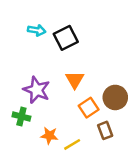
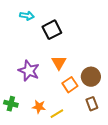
cyan arrow: (37, 30) -> (27, 16), moved
green cross: (21, 117) -> (11, 104), moved
brown rectangle: (105, 130) -> (92, 104), moved

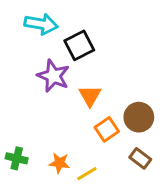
cyan arrow: (27, 16) -> (41, 24), size x1.5
purple star: (29, 71) -> (53, 76), moved
brown rectangle: (92, 104) -> (140, 158), turned -32

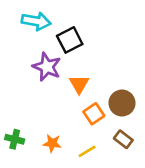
yellow line: (87, 174) -> (87, 151), moved

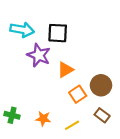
cyan arrow: (36, 21) -> (22, 30), moved
black square: (70, 40) -> (58, 33), turned 30
orange triangle: (79, 84) -> (65, 70), turned 30

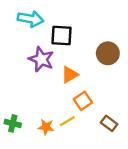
cyan arrow: (22, 30) -> (31, 19), moved
brown circle: (101, 85) -> (108, 53), moved
yellow line: (72, 125) -> (67, 121), moved

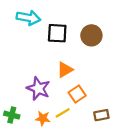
brown circle: (108, 53) -> (91, 35), moved
purple star: (41, 59) -> (38, 89), moved
brown rectangle: (109, 123) -> (101, 115), turned -48

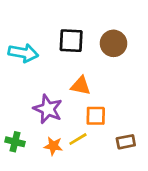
cyan arrow: (28, 18) -> (23, 53), moved
orange triangle: (65, 70) -> (81, 86), turned 42
orange square: (77, 94) -> (96, 116), turned 35

